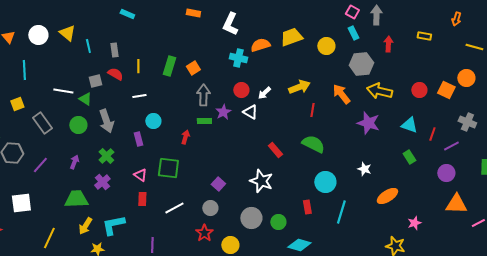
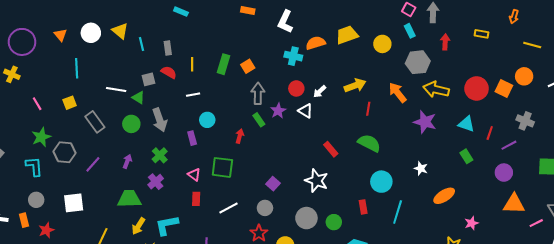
red circle: (419, 90) -> (477, 88), size x1.5
green rectangle: (204, 121) -> (259, 120), turned 56

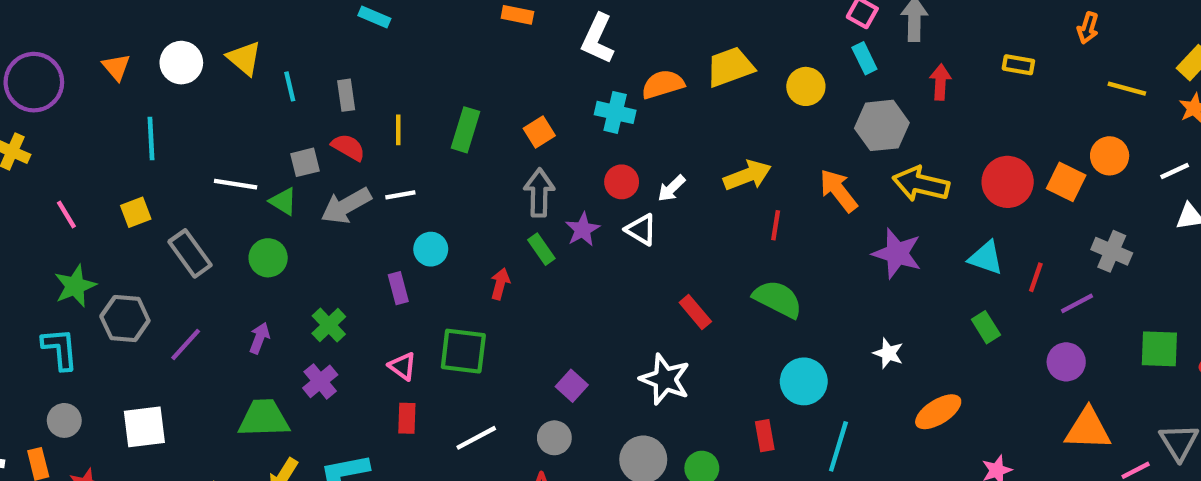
orange square: (248, 66) -> (539, 132), moved
gray arrow: (160, 120) -> (346, 206), moved, turned 80

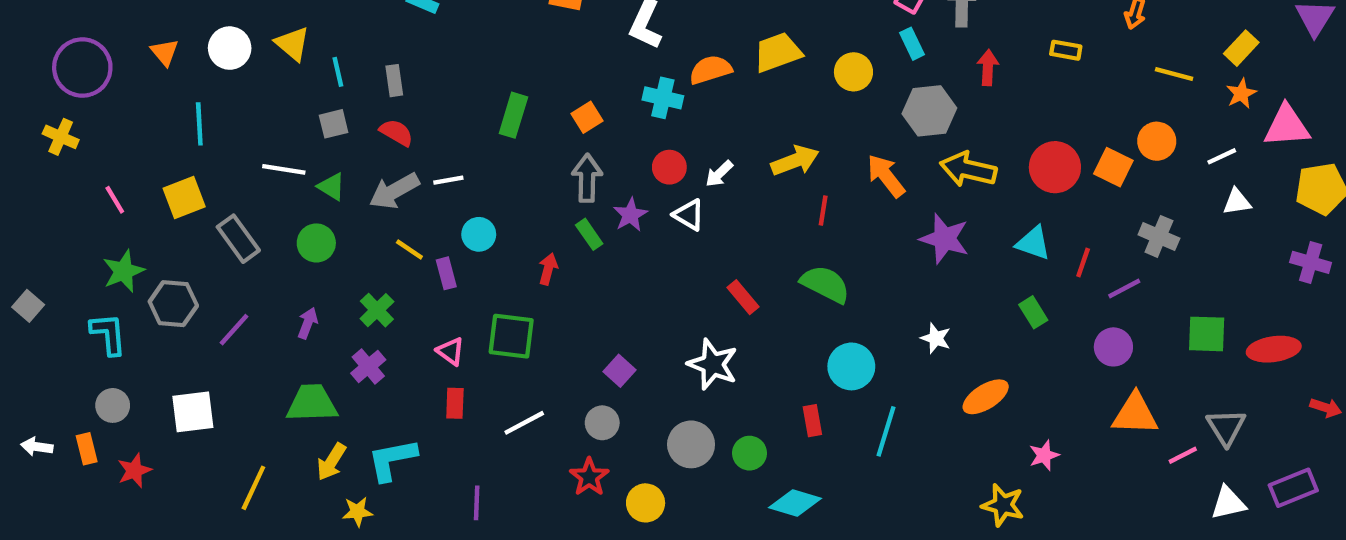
yellow line: (398, 130) -> (409, 249), moved, turned -56
gray square: (305, 162) -> (334, 124), moved
yellow square: (136, 212) -> (184, 197), size x1.4

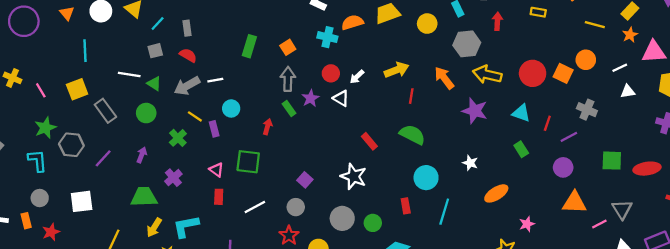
cyan line: (338, 72) -> (158, 24), turned 56
yellow cross: (61, 137) -> (12, 78), moved
green cross: (377, 310) -> (178, 138), moved

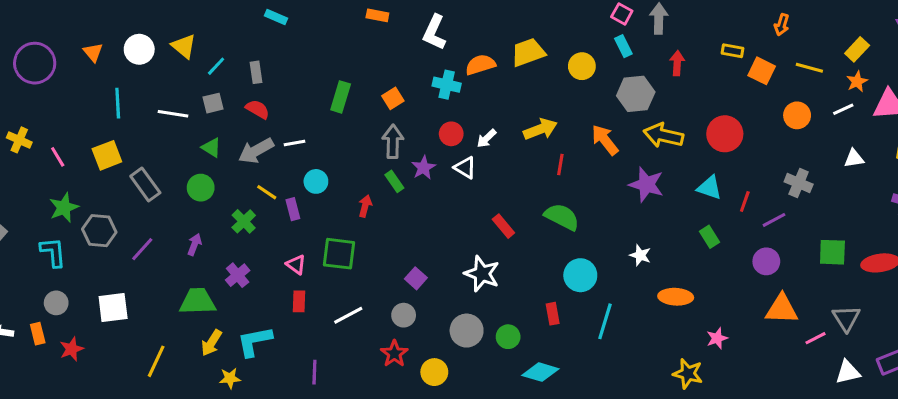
white line: (620, 68) -> (843, 109), moved
orange square: (563, 73) -> (762, 71), moved
white line: (129, 75) -> (173, 114), moved
orange ellipse: (496, 193) -> (676, 297), turned 35

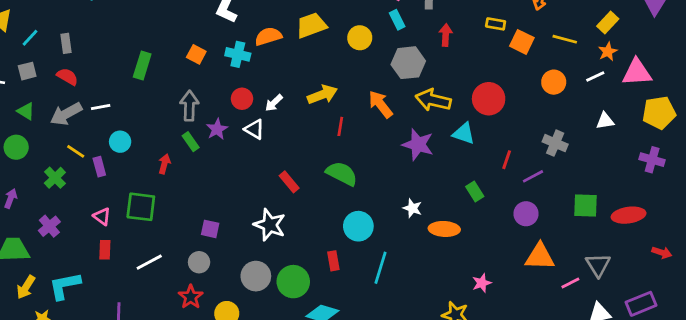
orange square: (393, 98) -> (196, 54), moved, turned -30
cyan triangle: (709, 188) -> (464, 133), moved
purple square: (416, 278) -> (210, 229), turned -30
orange ellipse: (676, 297) -> (444, 229), moved
green circle: (508, 337) -> (293, 282), size x1.5

